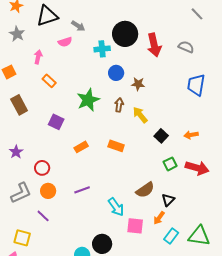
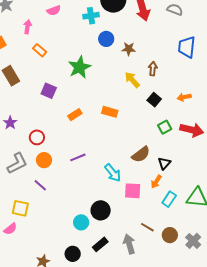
brown arrow: (119, 105) -> (153, 69), moved

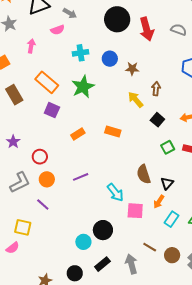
cyan cross: (91, 16) -> (81, 53), moved
orange rectangle: (40, 50) -> (47, 82), moved, size x1.6
brown semicircle: (141, 154) -> (144, 174), turned 108

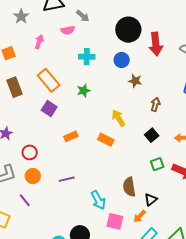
blue circle: (110, 59) -> (122, 60), moved
green star: (83, 87) -> (84, 91), size x0.6
yellow arrow: (136, 100) -> (118, 118), moved

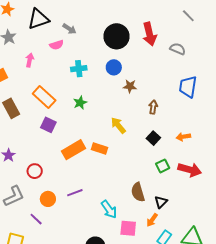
red arrow: (156, 44) -> (149, 34), moved
orange rectangle: (71, 136) -> (73, 150), size x1.6
orange rectangle: (106, 140) -> (99, 148), moved
orange circle: (33, 176) -> (48, 199), moved

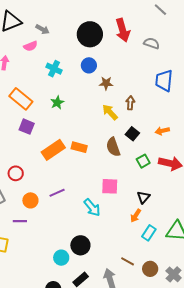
cyan cross: (79, 69) -> (54, 69), turned 35
yellow arrow: (118, 125) -> (110, 112), moved
brown semicircle: (138, 192) -> (113, 147), moved
purple line: (36, 219) -> (20, 221), turned -40
pink square: (128, 228) -> (110, 186), moved

